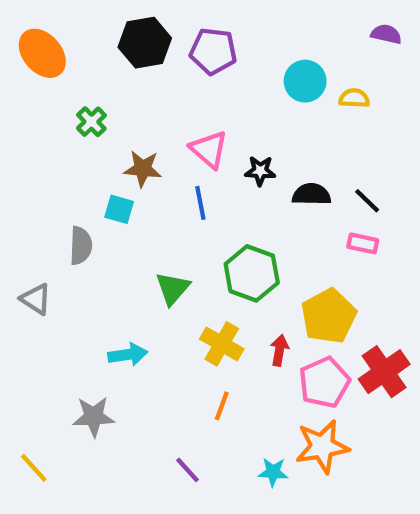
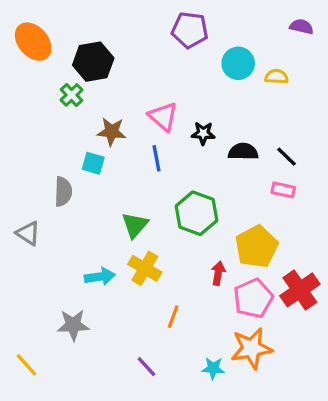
black hexagon: (145, 43) -> (93, 62), moved
purple pentagon: (213, 51) -> (190, 30), moved
yellow cross: (222, 344) -> (145, 268), moved

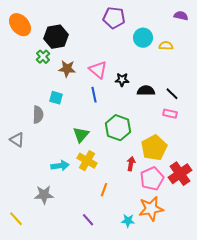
brown star: (111, 132) -> (67, 69), moved

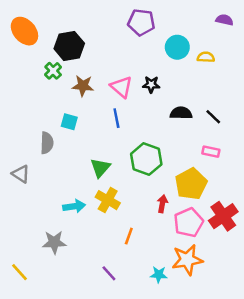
black star: (122, 80) -> (151, 84), moved
pink rectangle: (170, 114) -> (211, 152), moved

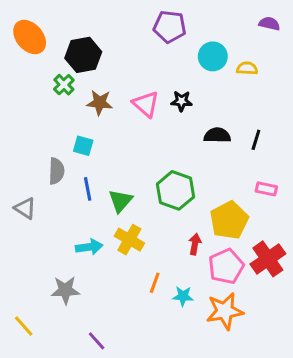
black line: (213, 117) -> (256, 140), turned 63
blue line: (116, 118) -> (88, 189), moved
pink rectangle: (211, 152) -> (266, 189), moved
purple line: (109, 273) -> (97, 341), moved
cyan star: (159, 275) -> (183, 296), moved

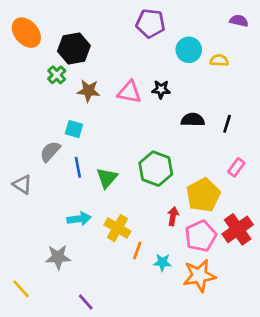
pink triangle: (146, 104) -> (129, 92), turned -30
gray semicircle: (56, 171) -> (50, 151), turned -140
pink rectangle: (266, 189) -> (236, 167), turned -66
yellow cross: (129, 240) -> (117, 228), moved

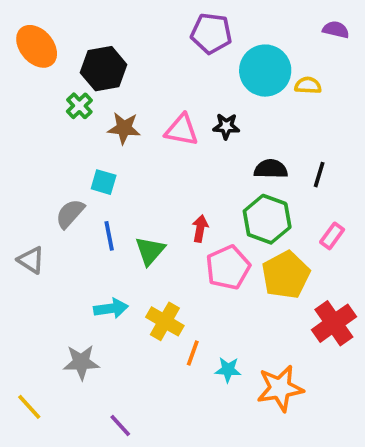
cyan circle: (189, 50) -> (265, 71), size x1.4
green hexagon: (156, 169) -> (267, 219), moved
red arrow: (173, 216) -> (200, 228), moved
pink pentagon: (201, 236) -> (228, 267), moved

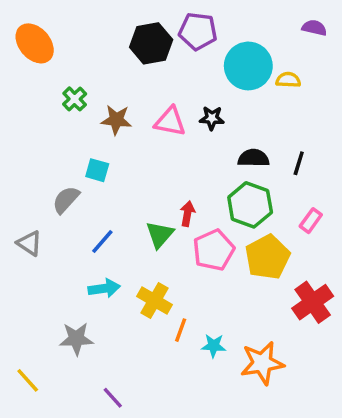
black hexagon: (104, 69) -> (151, 43), moved
blue line: (109, 236) -> (102, 241), moved, turned 52
green triangle: (150, 251) -> (160, 234), moved

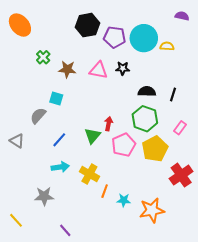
purple pentagon: (198, 31) -> (115, 37), moved

